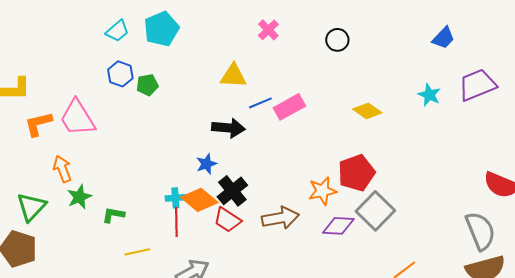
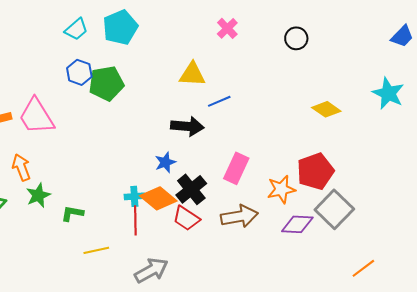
green pentagon: (147, 85) -> (106, 83), size x1.6
cyan star: (429, 95) -> (388, 93), size x1.4
pink rectangle: (289, 107) -> (236, 168), moved, turned -36

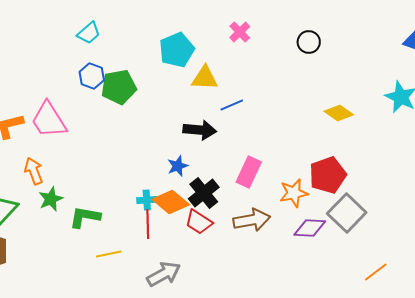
cyan pentagon: (120, 27) -> (177, 50), moved
green L-shape: (72, 213) -> (85, 217), size x1.4

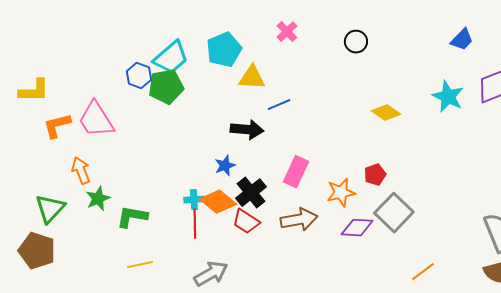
cyan trapezoid: (89, 33) -> (171, 58), moved, size x1.5
red pentagon: (328, 175) -> (375, 175), size x0.6
yellow line: (109, 254) -> (140, 265), moved

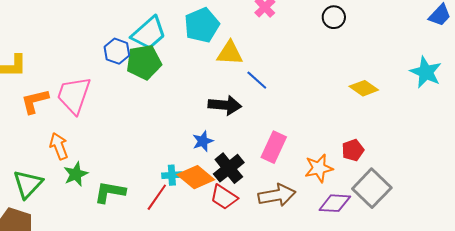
blue line: (279, 105) -> (257, 80), turned 65
pink trapezoid: (96, 120) -> (74, 95), turned 51
red line: (195, 224) -> (157, 197), moved, turned 36

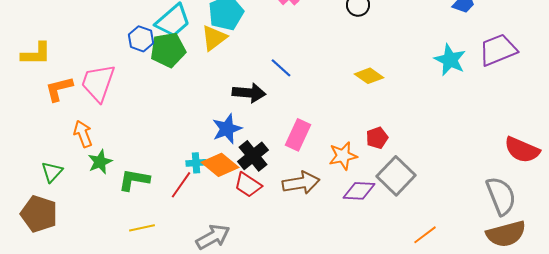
yellow triangle: (230, 53) -> (214, 38), moved, turned -40
yellow diamond: (364, 88) -> (369, 76), moved
blue star: (203, 141) -> (227, 129), size x1.4
green triangle: (28, 184) -> (52, 172), size x0.7

